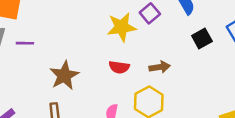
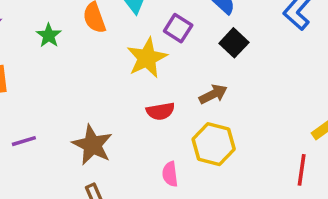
black square: (202, 39) -> (234, 43), moved
purple line: (25, 43) -> (24, 141), moved

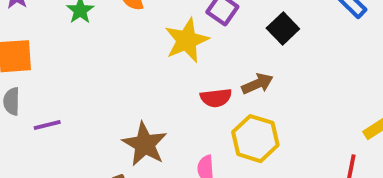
red semicircle: (160, 111) -> (216, 98), moved
brown star: (92, 145) -> (145, 144), moved

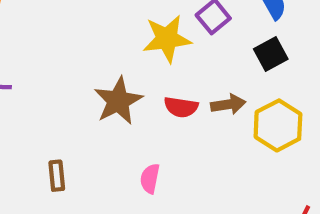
yellow hexagon: (255, 139) -> (278, 125), moved
brown star: (145, 144) -> (118, 101), moved

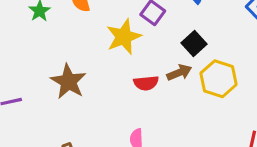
black square: (271, 54) -> (194, 44), moved
brown star: (118, 101) -> (68, 82), moved

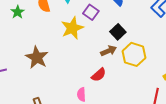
red semicircle: (146, 83) -> (99, 75), moved, turned -35

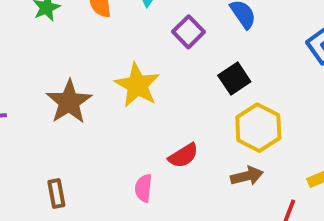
yellow star: (72, 28) -> (137, 85), moved, turned -30
brown arrow: (109, 51) -> (247, 176), moved

